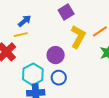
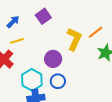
purple square: (66, 12) -> (43, 16), moved
blue arrow: (25, 21) -> (13, 22), moved

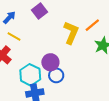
yellow line: (17, 41) -> (14, 36), turned 48
purple circle: (53, 59) -> (50, 62), moved

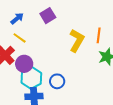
orange line: (92, 25) -> (99, 35), turned -49
purple circle: (50, 62) -> (24, 64), moved

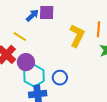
purple square: (48, 16) -> (47, 12), turned 35
blue arrow: (17, 18) -> (32, 15), moved

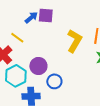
purple circle: (26, 62) -> (38, 66), moved
cyan hexagon: (34, 76) -> (16, 76), moved

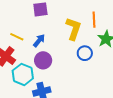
blue arrow: (31, 17) -> (39, 41), moved
blue circle: (54, 81) -> (85, 53), moved

